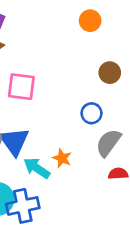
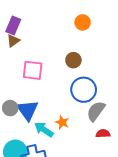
brown circle: (110, 73) -> (73, 60), moved
blue circle: (92, 113) -> (84, 90), size x1.6

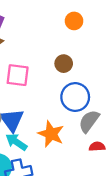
orange star: (62, 122) -> (51, 134), size x1.6
cyan arrow: (44, 129) -> (16, 142), moved

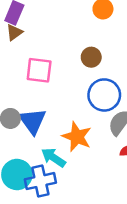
cyan arrow: (16, 142) -> (53, 158), moved

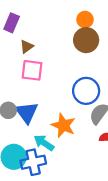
brown triangle: (14, 32) -> (27, 47), moved
brown circle: (91, 57) -> (86, 40), moved, size x1.5

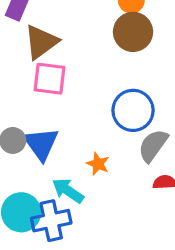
brown triangle: (27, 47) -> (41, 42), size x1.6
orange star: (63, 125) -> (98, 164), size x0.6

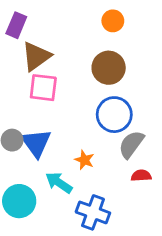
brown circle: (133, 32) -> (109, 68), moved
blue cross: (51, 221) -> (93, 212), moved, turned 32

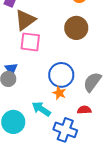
blue circle: (114, 115) -> (61, 75), moved
blue triangle: (36, 143) -> (11, 69), moved, size x0.6
red semicircle: (141, 176) -> (84, 110), moved

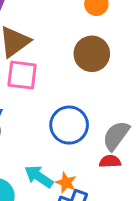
orange star: (59, 93) -> (66, 183), moved
red semicircle: (84, 110) -> (110, 161), moved

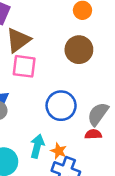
cyan arrow: (39, 177) -> (37, 146), turned 70

